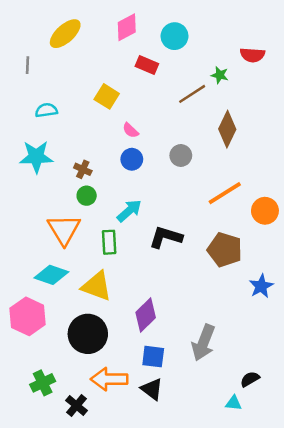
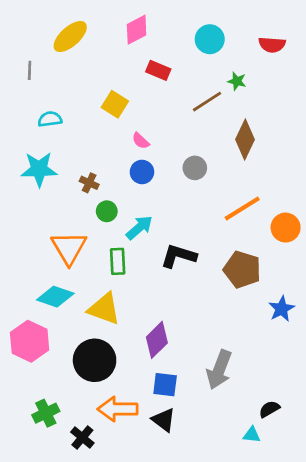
cyan circle: (175, 36) -> (210, 39), moved
red semicircle: (252, 55) -> (272, 45), moved
green circle: (87, 196) -> (107, 211), moved

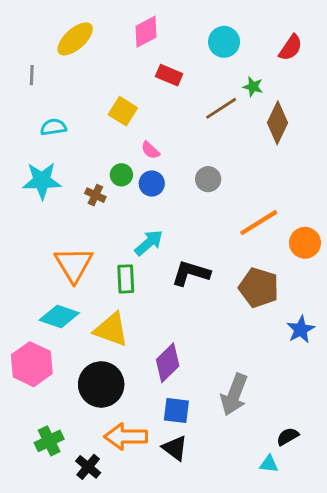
red semicircle: (272, 45) -> (291, 48), turned -60
brown diamond: (245, 139) -> (278, 123), moved
green circle: (107, 211) -> (121, 175), moved

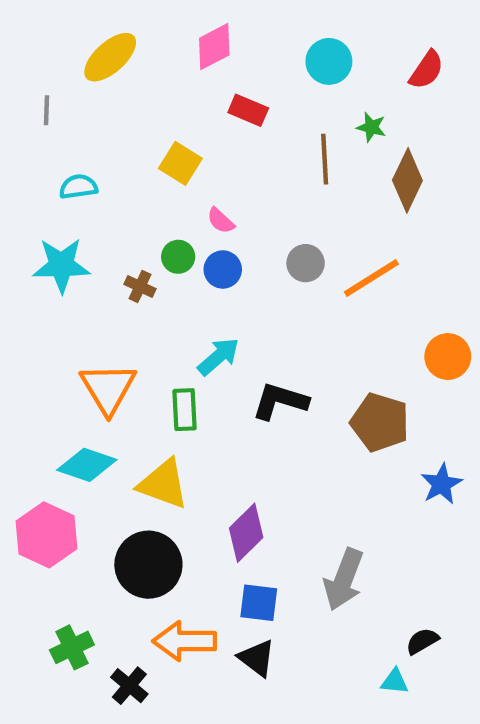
brown line: (221, 108) -> (325, 159), turned -60
orange line: (259, 223) -> (371, 278), moved

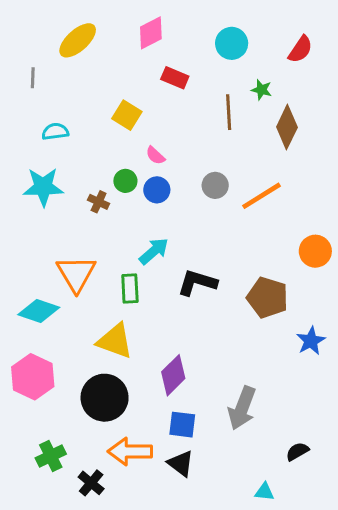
cyan diamond: (87, 465) -> (39, 311), moved
cyan triangle: (395, 681) -> (264, 492), moved

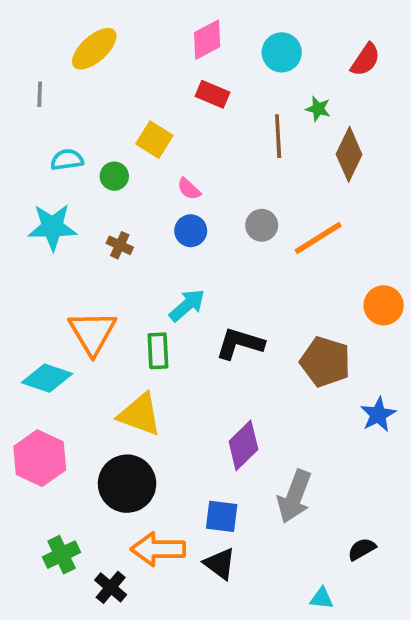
pink diamond: (151, 33) -> (207, 40), moved
green circle: (125, 181) -> (114, 176), moved
purple diamond: (173, 375) -> (243, 445), moved

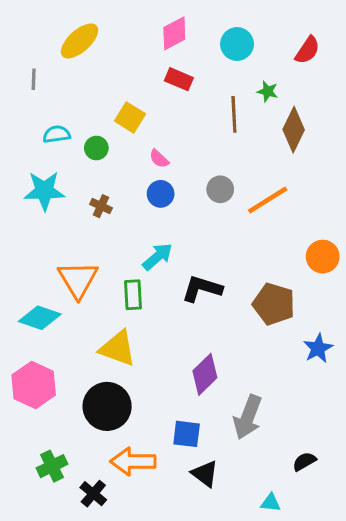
black triangle: (220, 564) -> (205, 474), moved

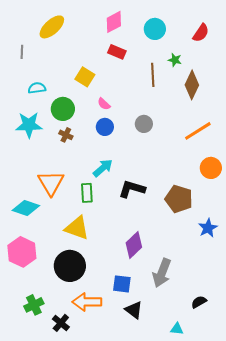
green circle: (96, 148) -> (63, 109), moved, size x1.5
orange line: (268, 200) -> (198, 131), moved

